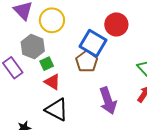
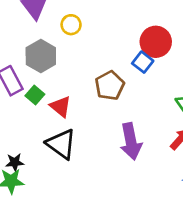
yellow circle: (52, 20) -> (71, 25), size x0.6
blue square: (93, 43) -> (143, 62), moved, size x0.6
green square: (47, 64) -> (35, 95), moved, turned -32

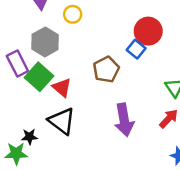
green square: (35, 95) -> (39, 77), size x1.6
black star: (15, 162) -> (29, 137), moved

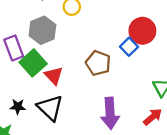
brown pentagon: (106, 69) -> (98, 63), turned -30
black star: (29, 137) -> (18, 107), moved

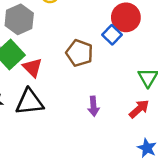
black triangle: (50, 108) -> (29, 102), turned -48
purple arrow: (110, 113) -> (94, 106), size x0.6

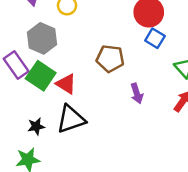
blue square: (112, 35) -> (155, 38), moved
purple arrow: (94, 106) -> (137, 93), moved

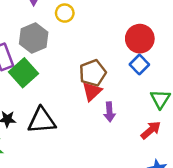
brown pentagon: (110, 59) -> (93, 73), turned 30
red triangle: (66, 84) -> (92, 91), moved, turned 30

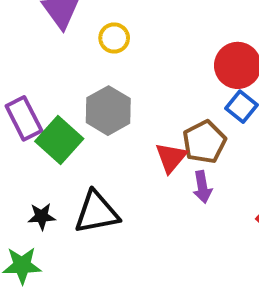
gray hexagon: (34, 38) -> (108, 111), moved
brown pentagon: (93, 73) -> (204, 142), moved

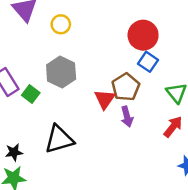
green square: (59, 140) -> (31, 94), size x0.6
black star: (42, 216) -> (14, 152), moved

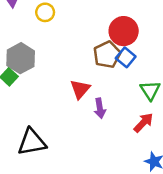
gray hexagon: (61, 72) -> (21, 58), moved
brown pentagon: (126, 87) -> (107, 55), moved
black triangle: (59, 139) -> (32, 142), moved

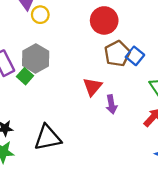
yellow circle: (45, 12) -> (40, 15), moved
red circle: (124, 31) -> (104, 20), moved

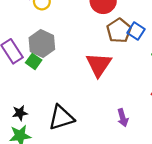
red triangle: (92, 87) -> (99, 65), size x1.4
purple arrow: (111, 104) -> (123, 118), moved

